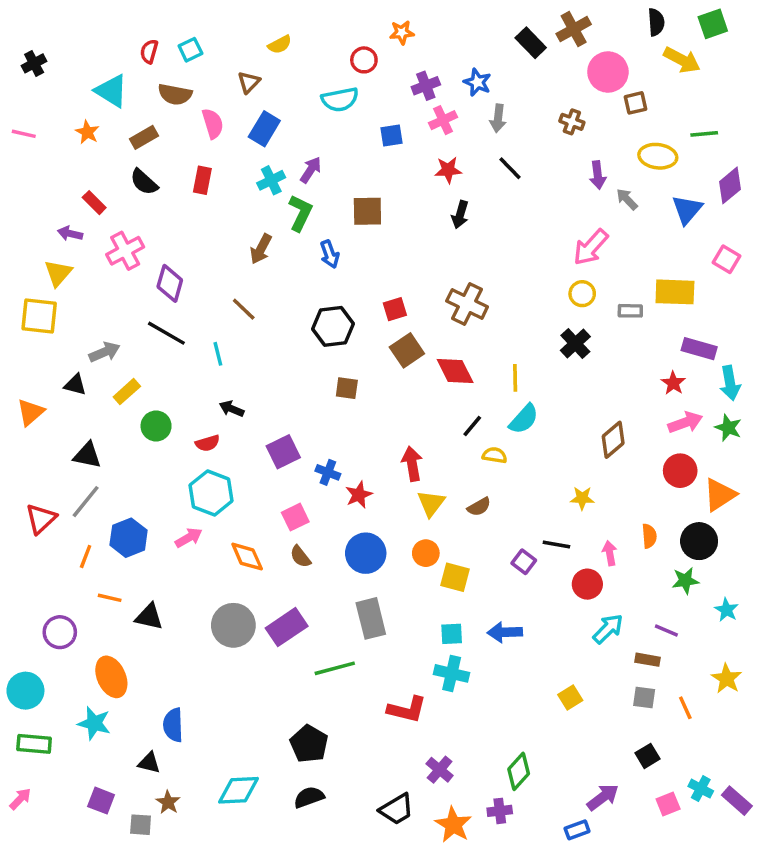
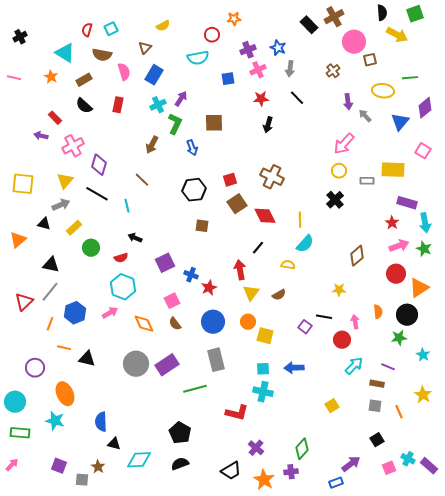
brown cross: (572, 122) -> (333, 71), turned 32
yellow triangle: (58, 273) -> (65, 181), moved
black line: (472, 426) -> (258, 248), moved
black triangle: (149, 763) -> (114, 444), moved

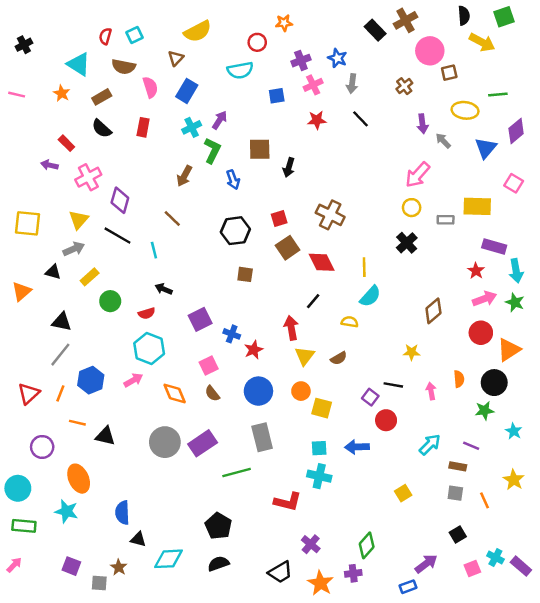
yellow semicircle: (163, 26) -> (198, 31), size x1.6
black arrow: (268, 125) -> (289, 167), moved
red triangle: (24, 302) -> (29, 393), moved
red circle: (342, 340) -> (386, 420), moved

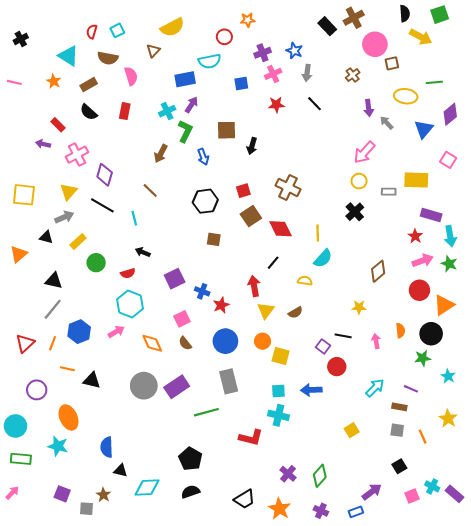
blue rectangle: (187, 91) -> (185, 79), moved, turned 48
purple cross: (311, 544) -> (288, 474), moved
purple cross: (353, 573) -> (321, 511), moved, turned 32

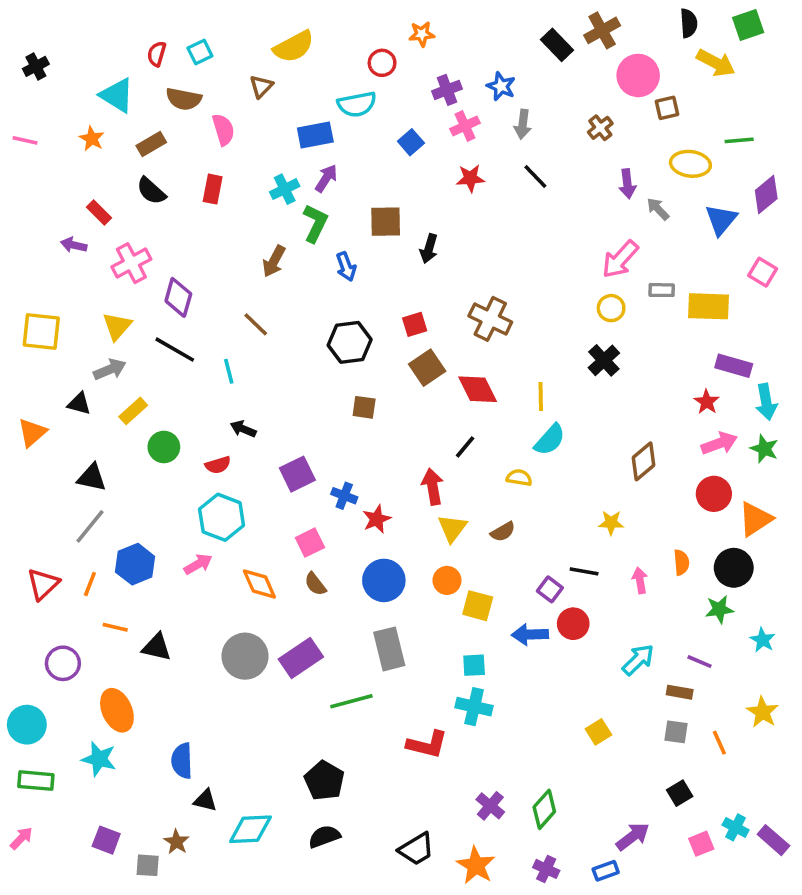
blue square: (241, 83) -> (411, 142), turned -32
gray rectangle: (389, 192) -> (662, 290), moved
blue arrow: (311, 390) -> (530, 635), moved

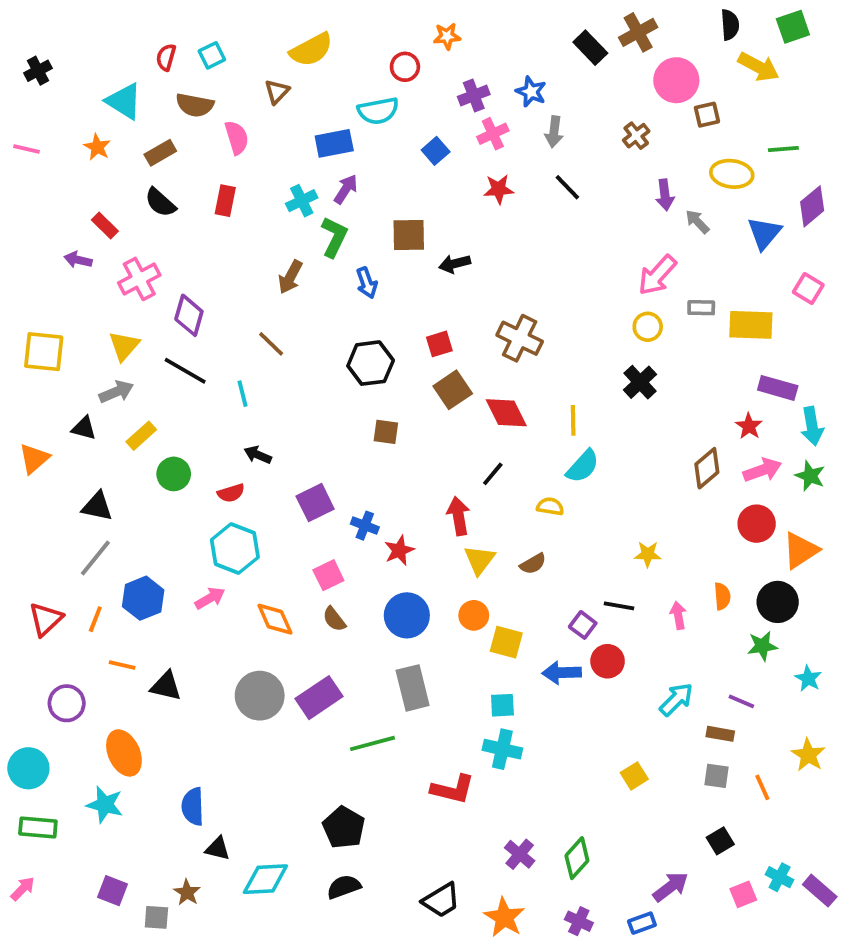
black arrow: (429, 249) -> (455, 264), turned 60
brown diamond: (644, 461) -> (707, 468), moved

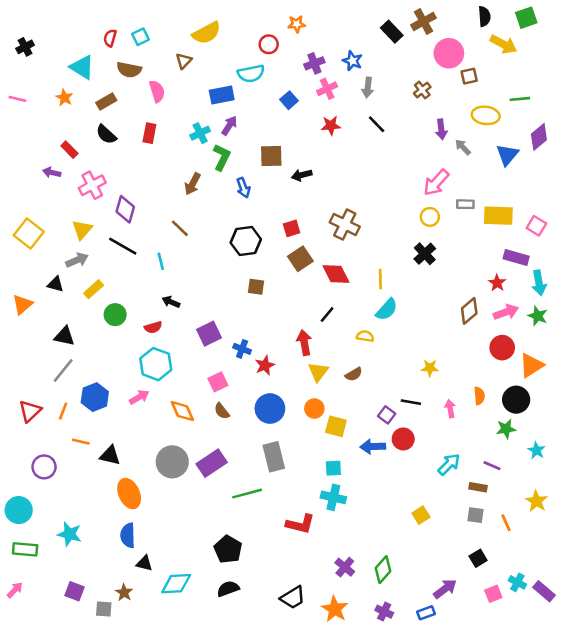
pink square: (808, 289) -> (536, 226), moved
yellow square: (44, 352) -> (29, 233), turned 32
orange ellipse: (124, 753) -> (129, 494), moved

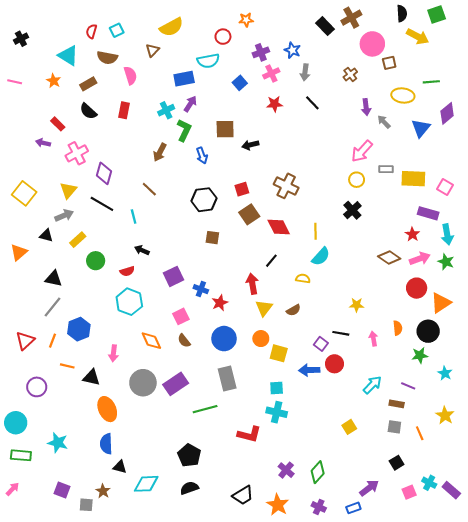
brown diamond: (469, 311) -> (389, 258), turned 75
pink arrow: (139, 397) -> (114, 353), moved, turned 126

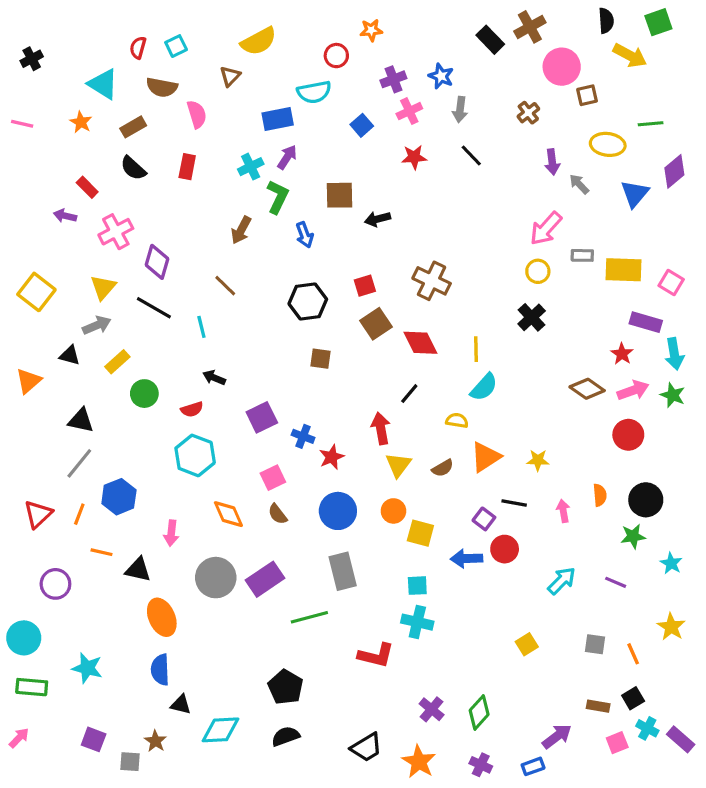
orange triangle: (441, 303) -> (485, 457), moved
brown rectangle: (397, 404) -> (598, 706), moved
black square: (397, 463) -> (633, 698), moved

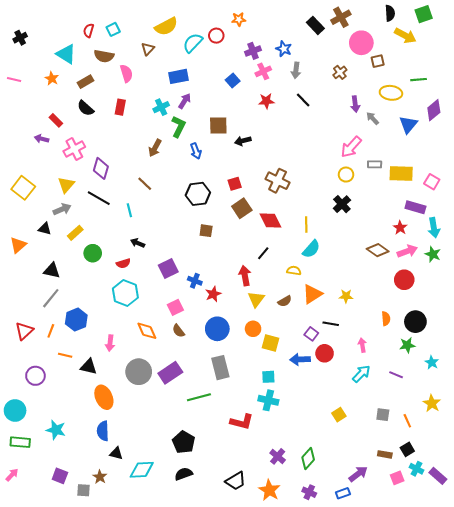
cyan semicircle: (314, 92) -> (193, 43), moved, turned 145
pink arrow: (563, 511) -> (362, 345), moved

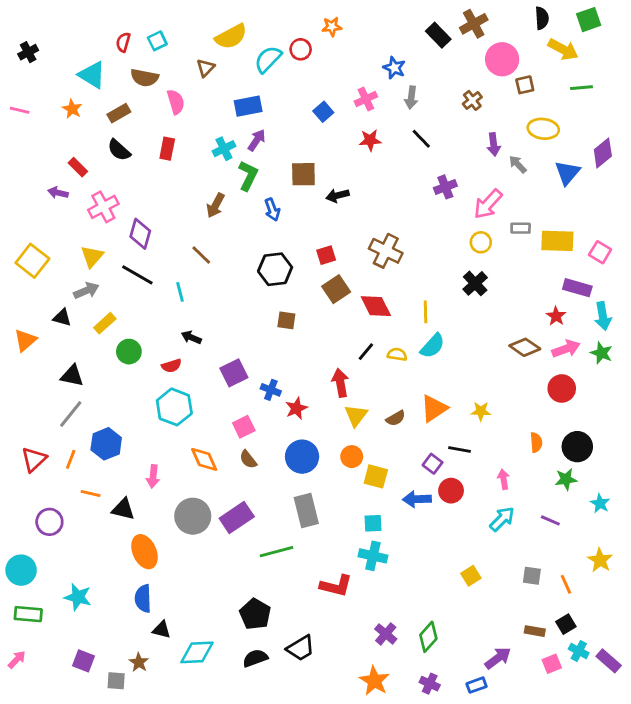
purple cross: (253, 51) -> (445, 187), moved
green line: (419, 80) -> (582, 88), moved
yellow semicircle: (294, 271) -> (397, 354), moved
black trapezoid: (236, 481) -> (301, 648), moved

